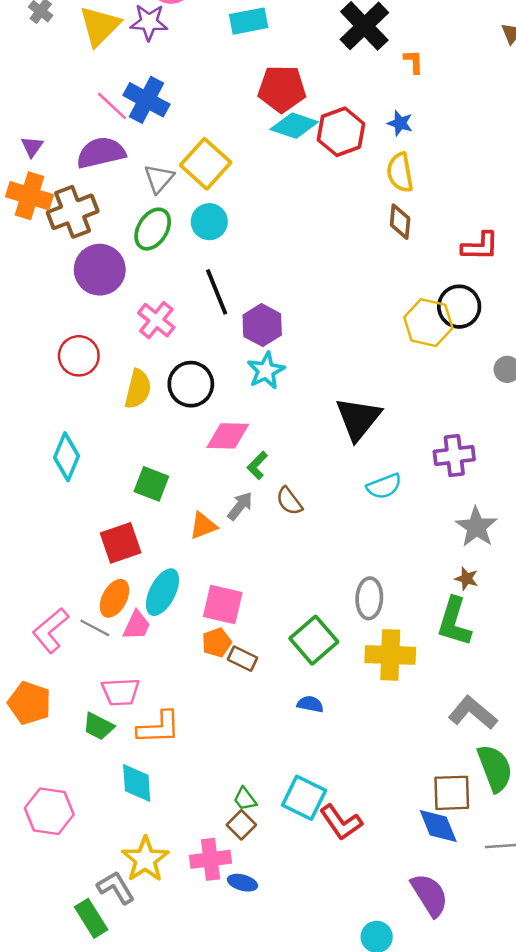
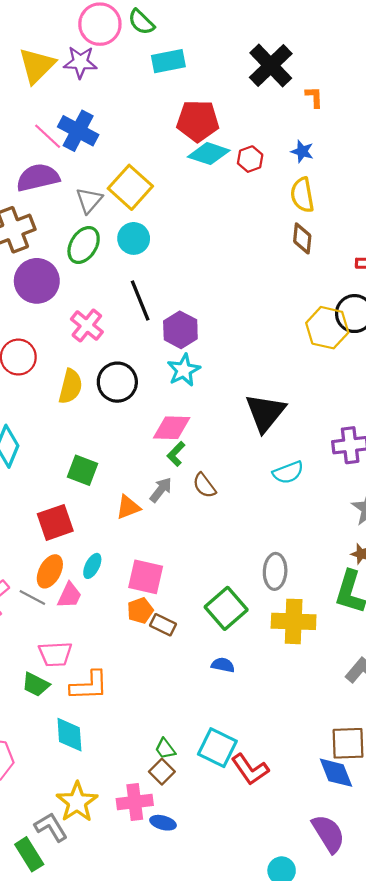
red hexagon: (341, 132) -> (250, 159), size x0.6
pink diamond: (228, 436) -> (172, 428), moved
cyan ellipse: (162, 592) -> (92, 566), size x0.6

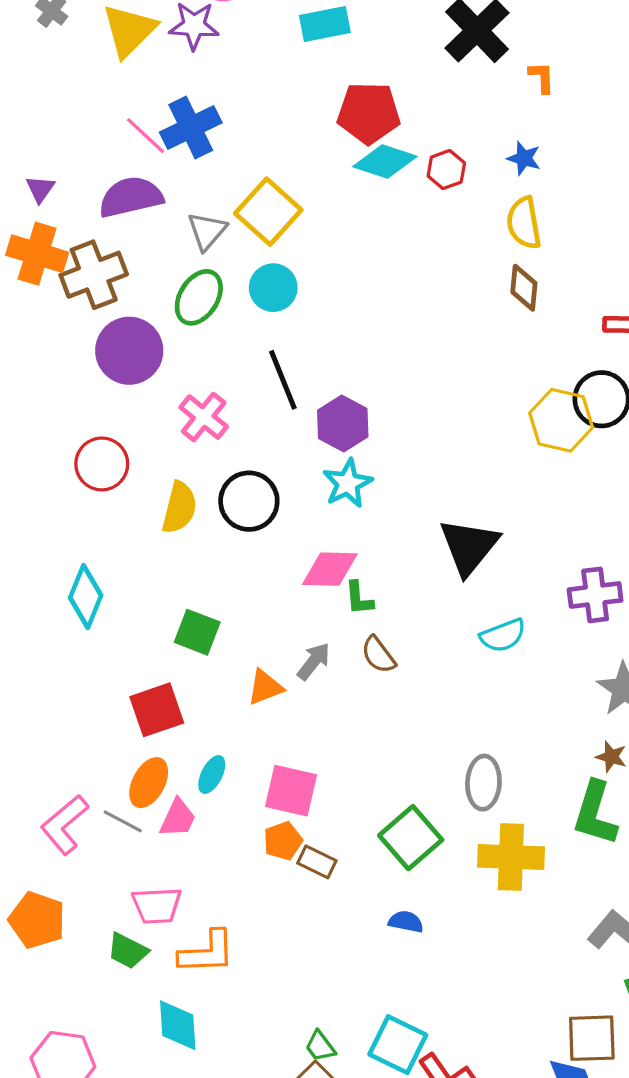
blue cross: (78, 131) -> (191, 128), turned 36
green L-shape: (176, 454) -> (359, 598), moved, turned -50

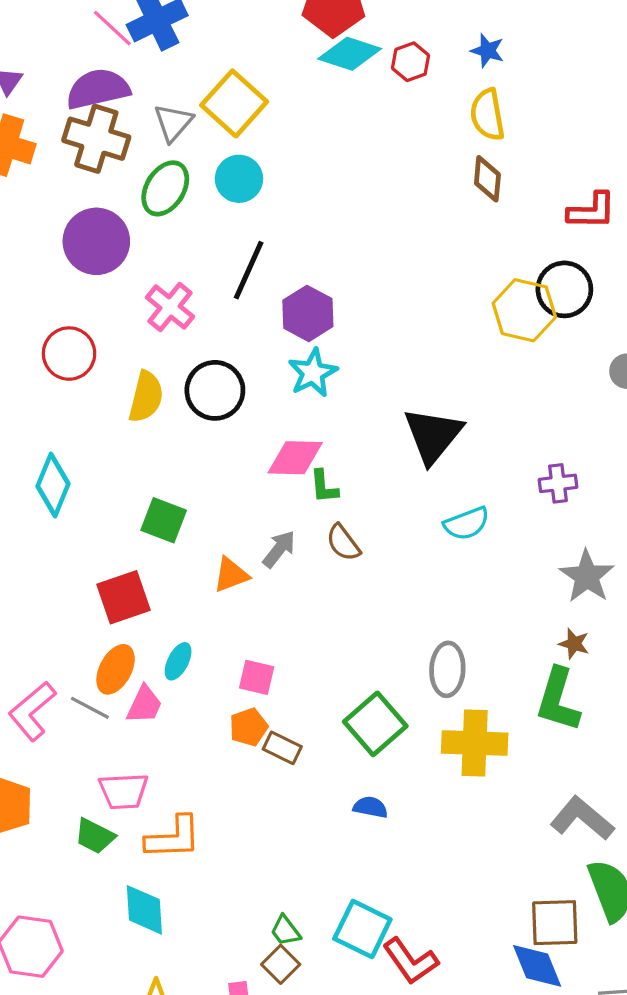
brown cross: (94, 275) -> (96, 139), moved, turned 38
black line: (283, 380) -> (249, 270), turned 46
purple cross: (595, 595) -> (558, 483), size x0.7
pink square: (291, 791) -> (257, 677), size x0.7

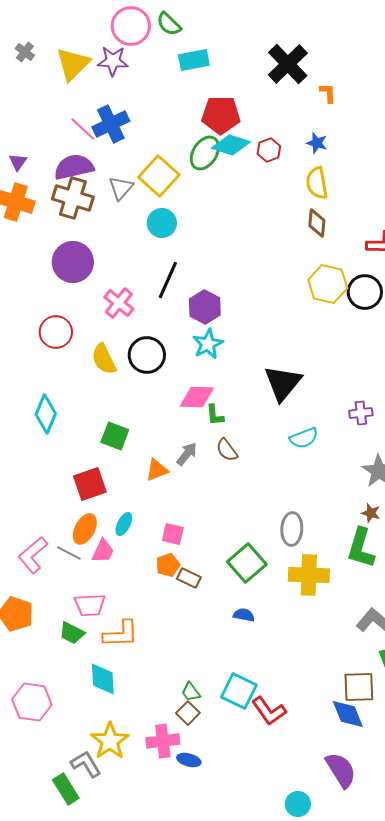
green ellipse: (165, 188) -> (205, 153), moved
yellow hexagon: (524, 310) -> (328, 284), moved
yellow semicircle: (146, 397) -> (104, 359), turned 140

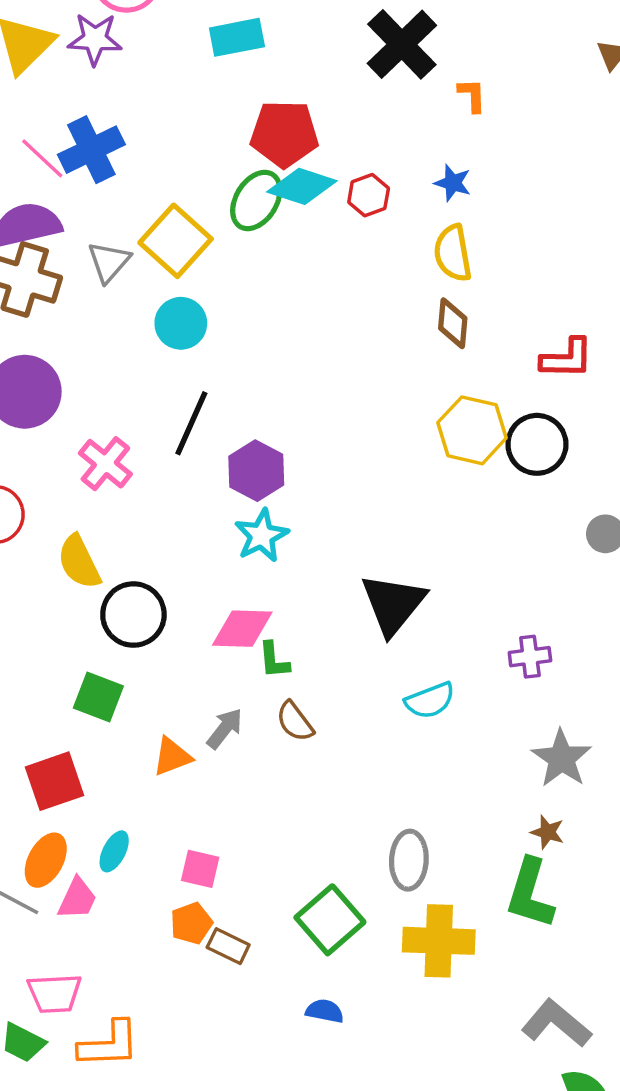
black circle: (147, 355) -> (133, 615), moved

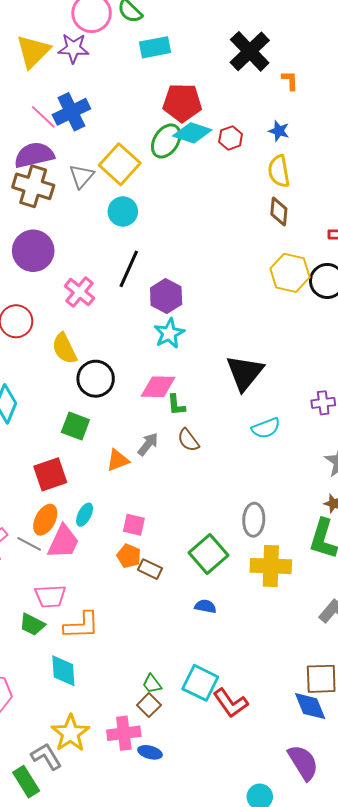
pink trapezoid: (77, 899) -> (63, 542), size x1.4
orange pentagon: (191, 923) -> (129, 556), turned -30

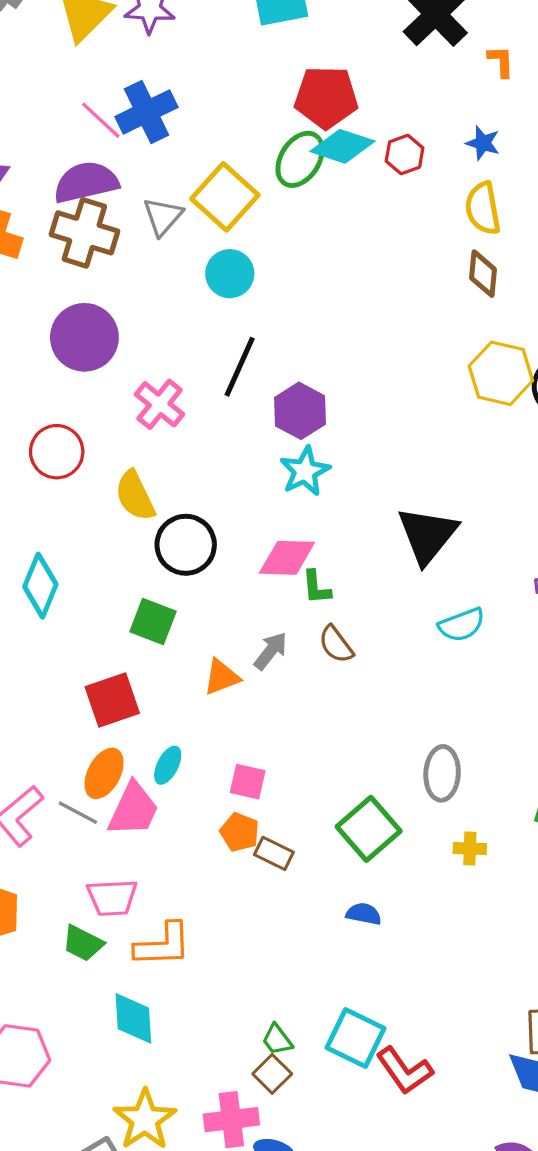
yellow cross: (271, 566) -> (470, 849), size x0.5

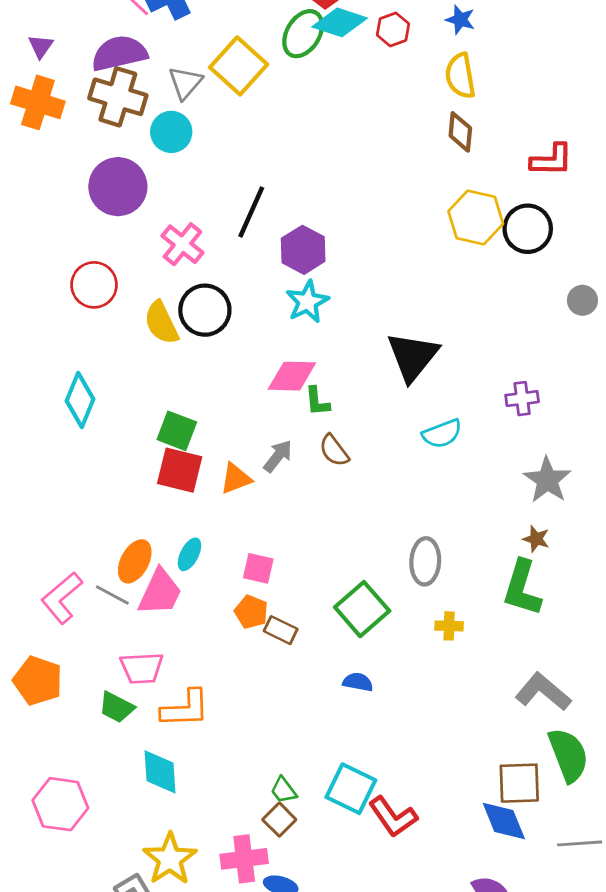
cyan circle: (230, 274) -> (171, 132), moved
black circle: (186, 545) -> (205, 310), moved
red square: (112, 700) -> (180, 470), moved, turned 33

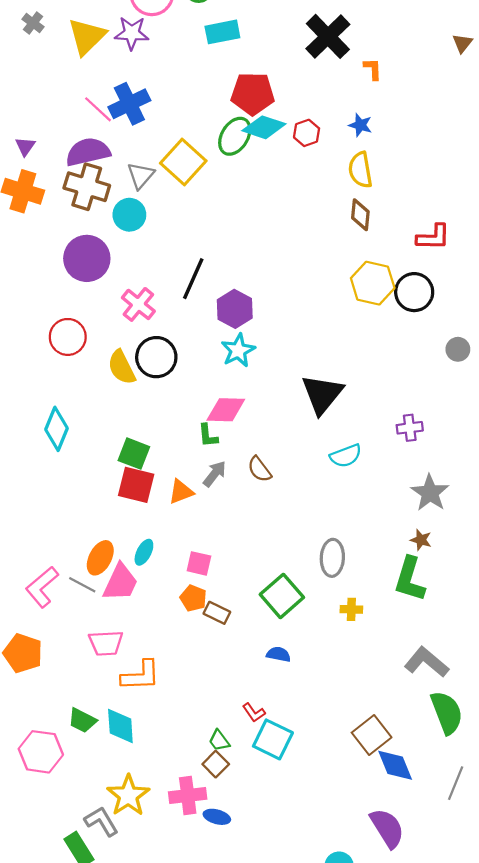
green L-shape: (317, 401) -> (208, 436), moved
green trapezoid: (116, 707) -> (82, 720), moved
brown square: (519, 783) -> (372, 735), moved, turned -36
red L-shape: (393, 817) -> (254, 713), moved, size x0.6
gray line: (580, 843) -> (456, 783), turned -64

